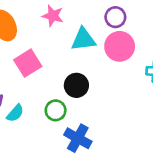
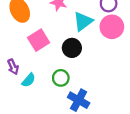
cyan triangle: (83, 39) -> (83, 21), turned -30
black circle: (76, 85) -> (72, 48), moved

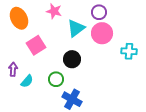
black circle: (72, 48) -> (72, 59), moved
purple arrow: (13, 67) -> (13, 69), turned -152

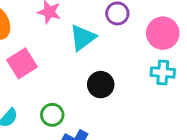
pink circle: (102, 33) -> (163, 33), moved
black circle: (72, 59) -> (101, 85), moved

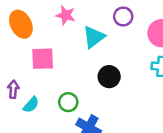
pink square: (22, 63) -> (43, 59), turned 30

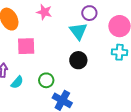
cyan triangle: (94, 37) -> (78, 31), moved, turned -30

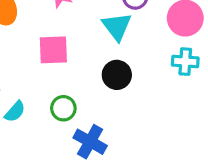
pink square: (26, 46) -> (53, 50), moved

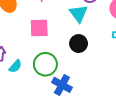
green circle: (63, 108) -> (45, 64), size x1.5

